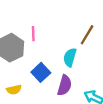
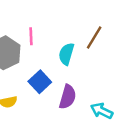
cyan semicircle: (70, 57) -> (66, 54), moved

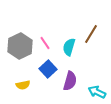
pink line: (31, 36) -> (45, 43), moved, turned -32

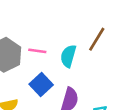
pink line: (45, 43) -> (37, 51), turned -48

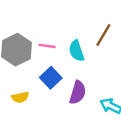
cyan semicircle: (68, 56) -> (76, 51), turned -35

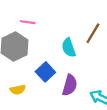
pink line: (47, 46) -> (28, 22), moved

